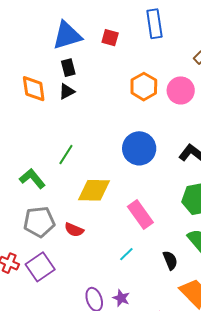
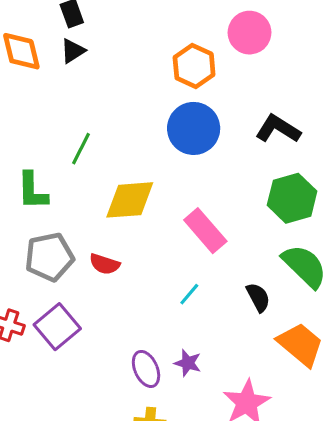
orange hexagon: (144, 87) -> (194, 66), moved
green L-shape: (32, 179) -> (32, 191), turned -136

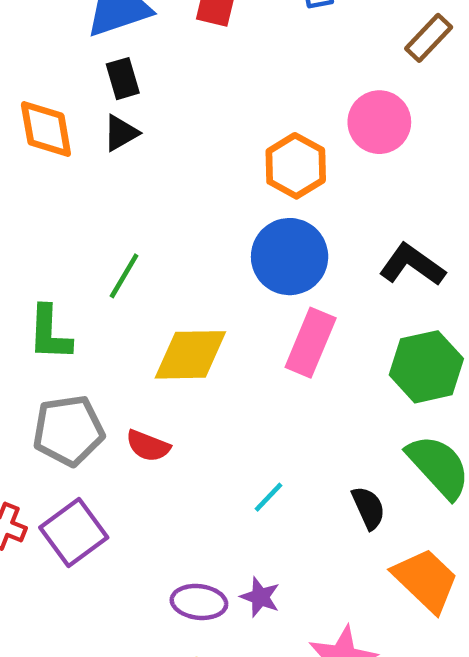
pink rectangle: (205, 231) -> (311, 343), moved, turned 60
purple ellipse: (146, 369) -> (199, 602), turned -63

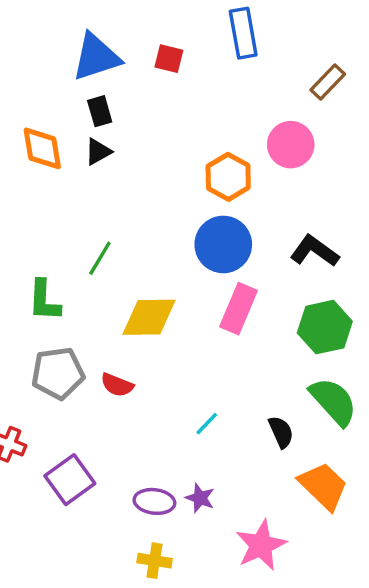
purple square: (74, 533) -> (70, 480), moved

